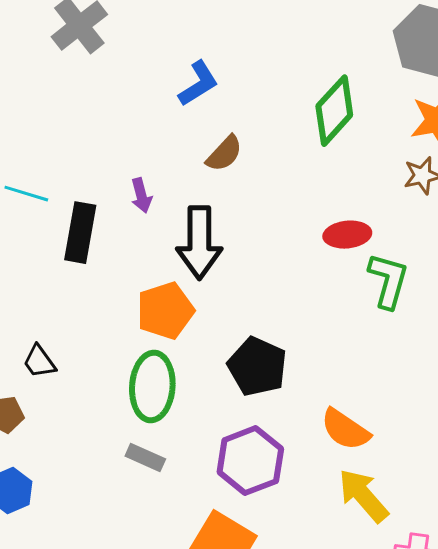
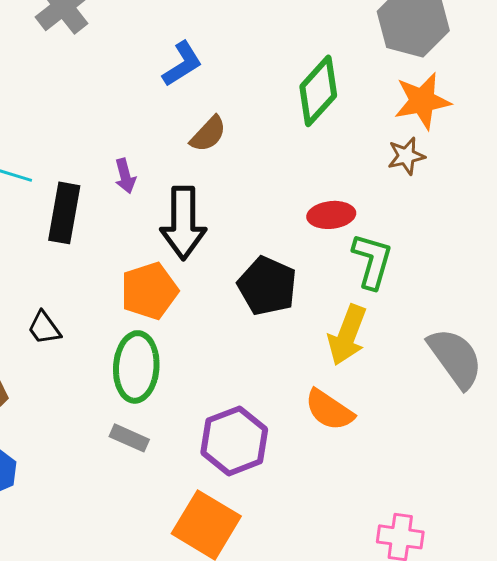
black trapezoid: (39, 362) -> (44, 328), moved
black pentagon: (257, 367) -> (267, 286), moved
yellow arrow: (363, 496) -> (347, 335), moved, turned -118

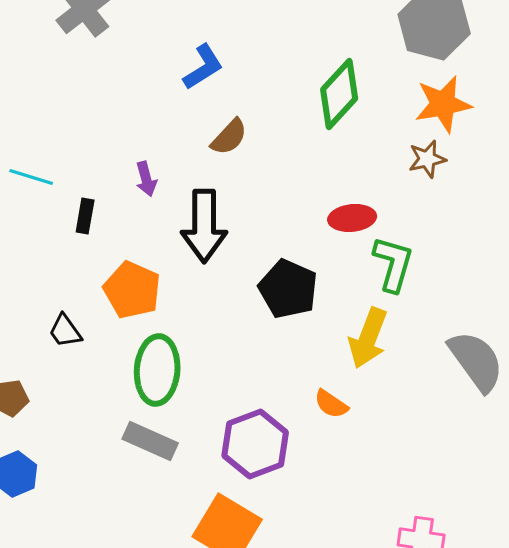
black rectangle: (64, 213) -> (85, 216), size x0.6
orange pentagon: (149, 291) -> (132, 290), moved, turned -30
orange semicircle: (329, 410) -> (331, 404), moved, size x0.7
gray rectangle: (129, 438) -> (150, 441), size x1.4

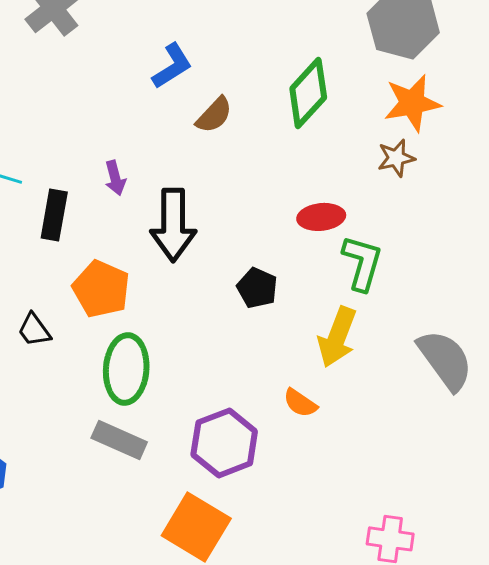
brown semicircle: (229, 137) -> (214, 115), moved
black rectangle: (85, 216) -> (54, 215), size x1.4
black pentagon: (288, 289) -> (257, 288), size x0.7

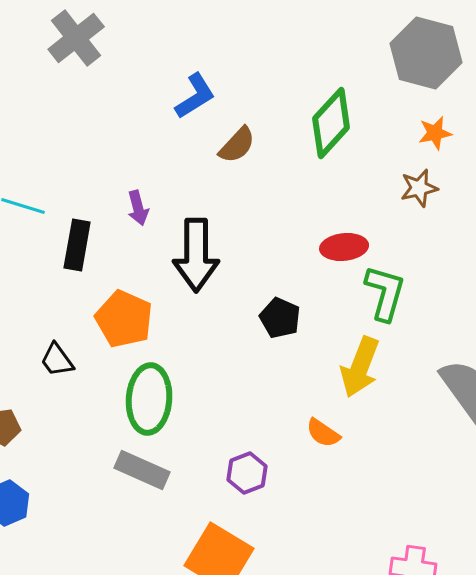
orange star: (412, 103) -> (435, 133), size x0.6
purple hexagon: (224, 443) -> (247, 473), size x0.6

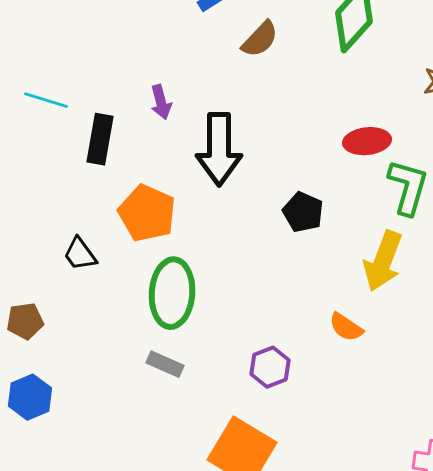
gray rectangle: (142, 470) -> (165, 364), size x0.7

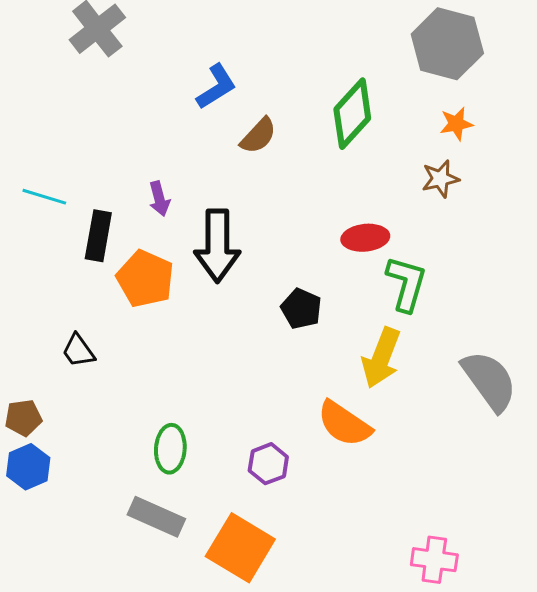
orange pentagon: (147, 213) -> (145, 279), moved
green ellipse: (172, 293) -> (170, 449), moved, size x0.7
orange semicircle: (346, 327) -> (344, 424), size x1.6
gray rectangle: (165, 364) -> (156, 517), moved, size x1.5
blue hexagon: (30, 397) -> (28, 467), moved

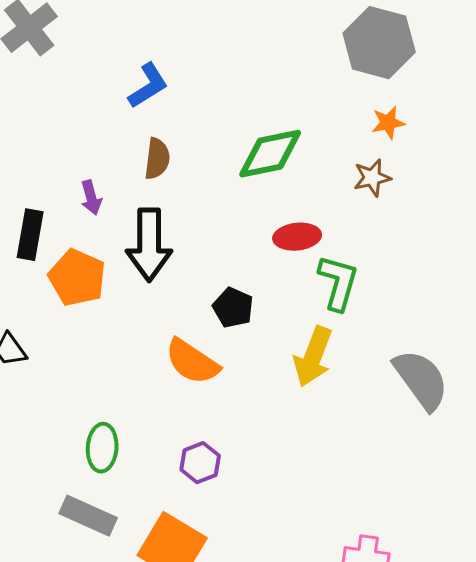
green diamond: (352, 114) -> (270, 154), moved, turned 36
brown semicircle: (258, 136) -> (157, 159), moved, turned -36
orange semicircle: (344, 424) -> (192, 362), moved

